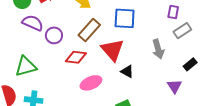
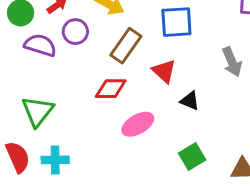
purple circle: (54, 35) -> (75, 32), moved
red triangle: (112, 50) -> (164, 71), size x0.7
green triangle: (26, 66) -> (38, 111), turned -30

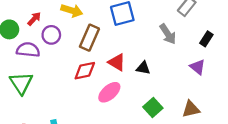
red triangle: (164, 71) -> (117, 62), moved
green triangle: (38, 111) -> (21, 83), moved

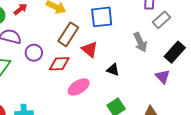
purple circle: (51, 35) -> (34, 53), moved
black rectangle: (206, 39) -> (175, 52), size x1.5
red triangle: (117, 62) -> (90, 49), moved

